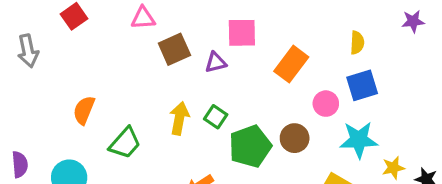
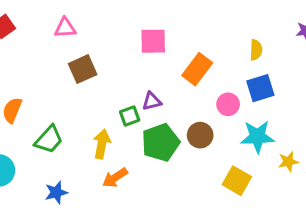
brown square: (174, 49) -> (83, 69), moved
purple triangle: (216, 62) -> (152, 101), moved
green square: (216, 117) -> (130, 116), turned 36
yellow arrow: (179, 118) -> (102, 144), moved

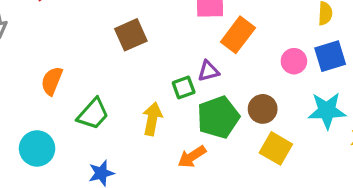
orange rectangle: (197, 69) -> (238, 35), moved
pink circle: (228, 104) -> (294, 61), moved
orange arrow: (115, 178) -> (192, 157), moved
yellow square: (237, 181) -> (276, 148), moved

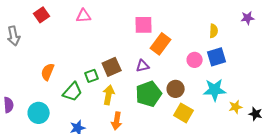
brown square: (131, 35) -> (112, 67), moved
green square: (184, 88) -> (92, 76), moved
orange arrow: (192, 157) -> (117, 121), moved, turned -48

